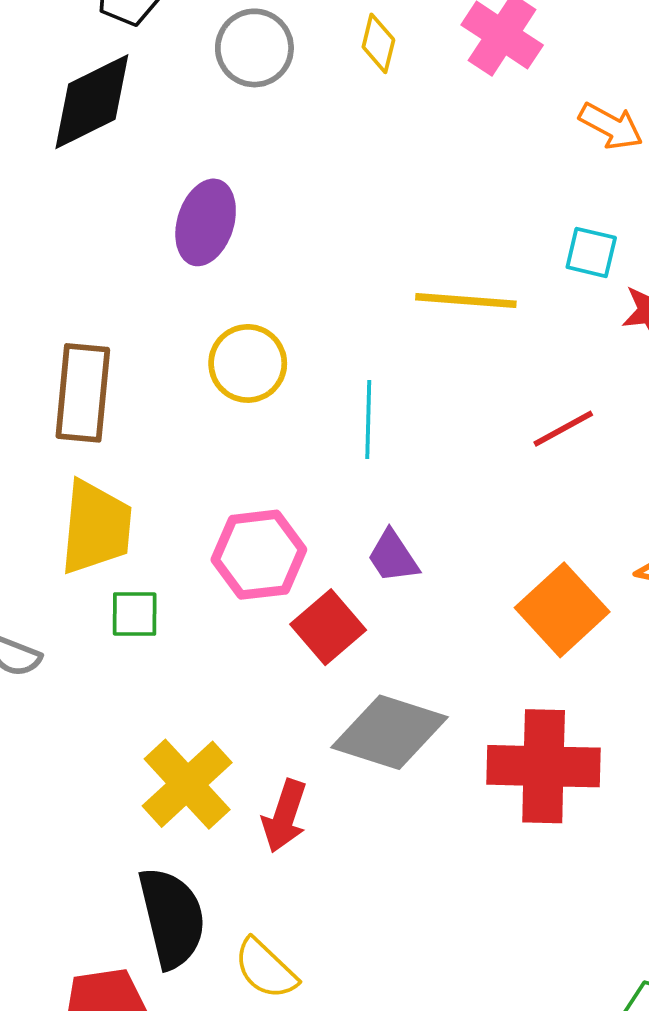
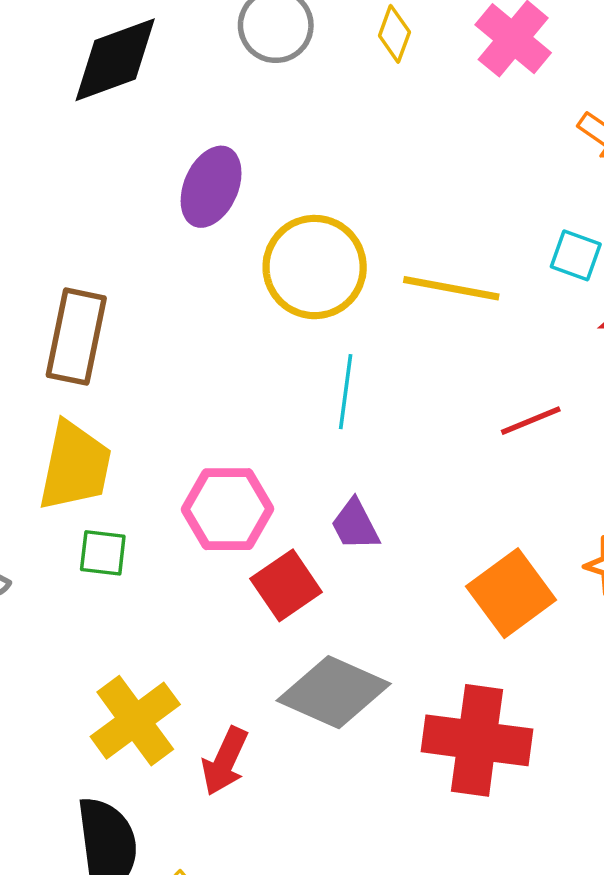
yellow circle: (248, 363) -> (315, 267), moved, size x1.4

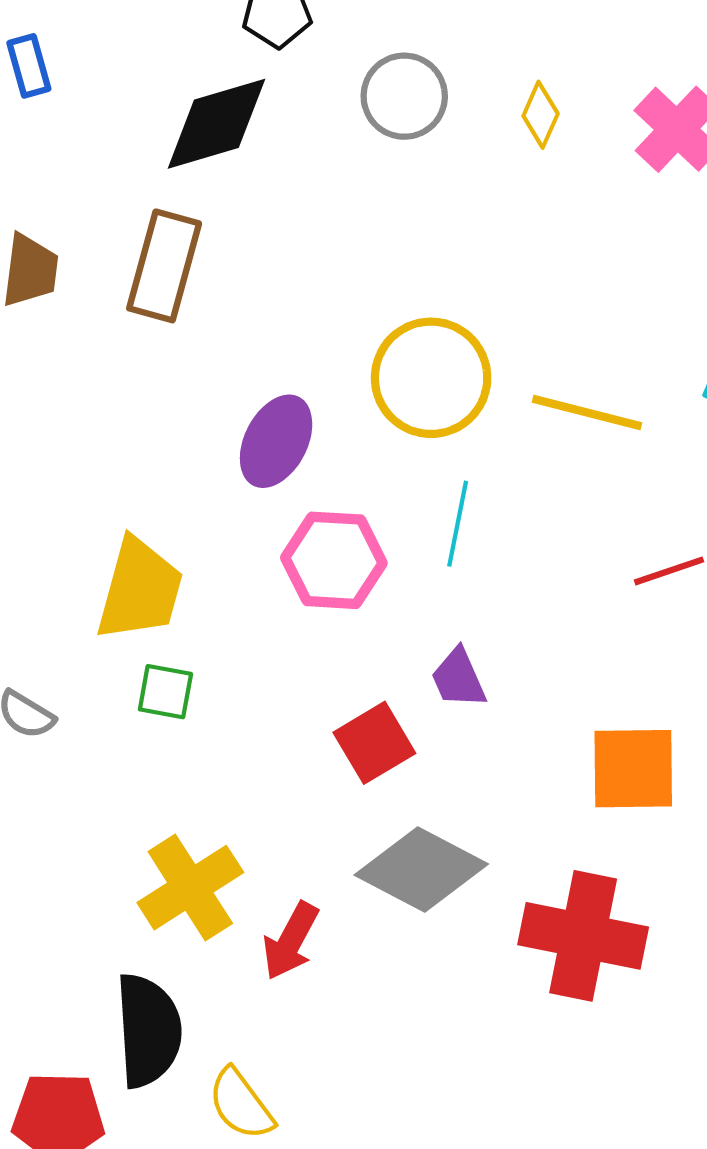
purple ellipse: (211, 187) -> (276, 441), moved
brown rectangle: (76, 337) -> (164, 266), moved
pink hexagon: (227, 509) -> (334, 560), moved
orange square: (511, 593) -> (633, 769), turned 32

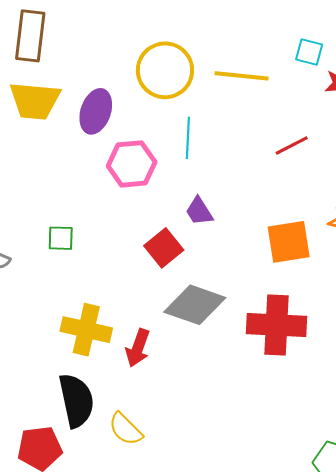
yellow trapezoid: (140, 590) -> (35, 101), moved, turned 88
yellow cross: (190, 888) -> (86, 330), turned -36

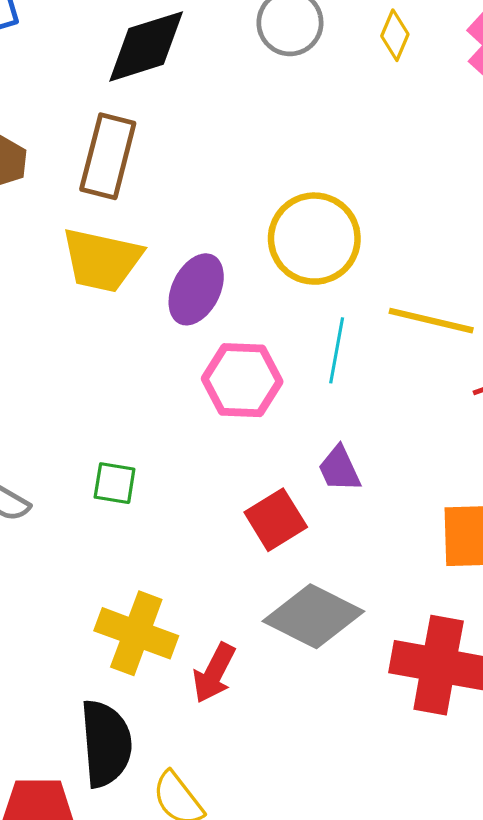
yellow line: (242, 76) -> (431, 321), moved

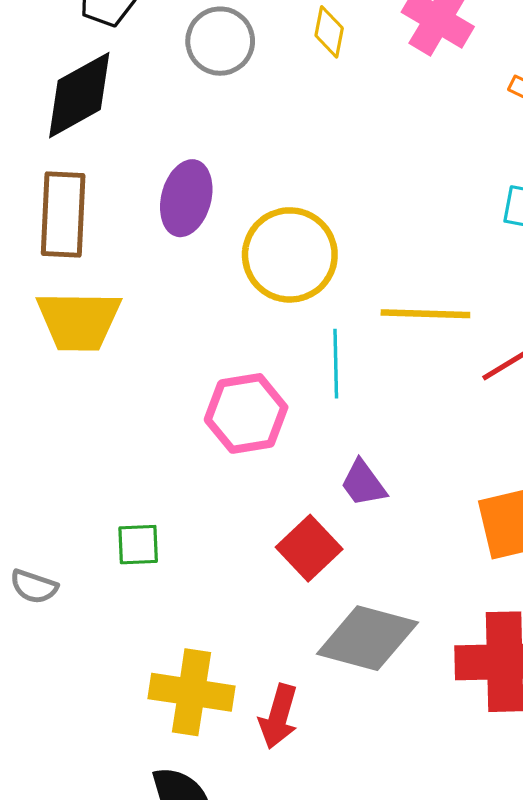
purple ellipse: (196, 289) -> (186, 198), moved

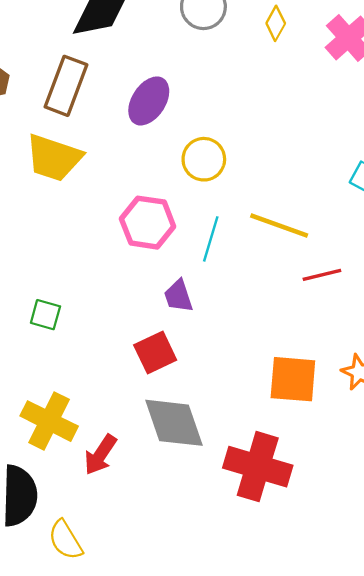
yellow circle: (290, 255) -> (204, 159), size x0.7
pink hexagon: (246, 413) -> (148, 223), moved
purple trapezoid: (363, 483) -> (178, 296), moved
gray diamond: (367, 638) -> (174, 423), turned 38

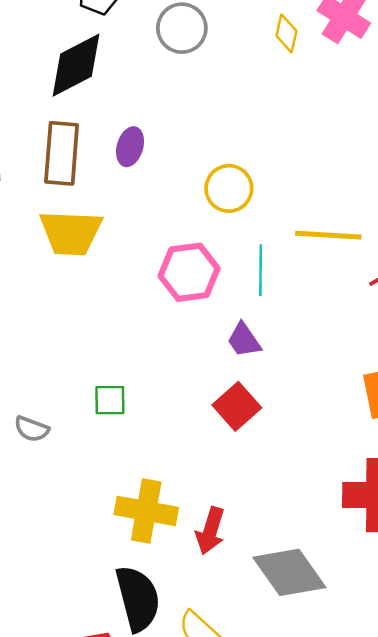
yellow diamond: (276, 23) -> (286, 33), moved
purple ellipse: (149, 101) -> (130, 147), moved, size x0.7
gray diamond: (174, 423) -> (289, 572), moved

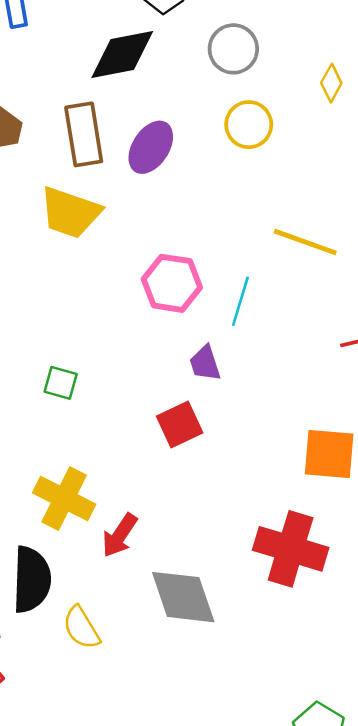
purple ellipse: (130, 147) -> (151, 147), size x1.4
brown rectangle: (62, 153) -> (84, 134), turned -30
yellow circle: (229, 188) -> (249, 125), moved
yellow line: (328, 235) -> (305, 242), moved

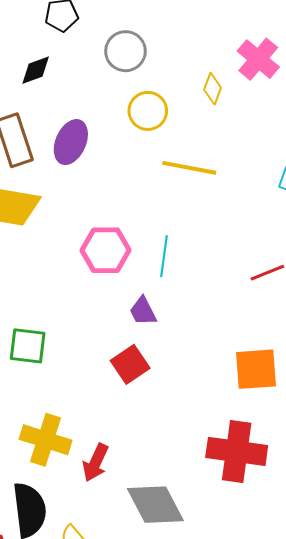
black diamond: (122, 54) -> (36, 70), size x0.6
yellow diamond: (331, 83) -> (213, 89), moved
yellow line: (305, 242) -> (189, 168), moved
green square: (61, 383) -> (28, 346), size x1.4

